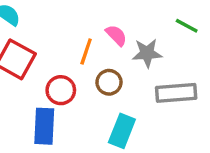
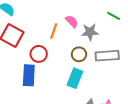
brown circle: (109, 82) -> (79, 54), moved

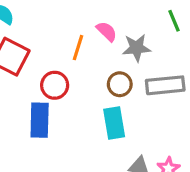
green line: (114, 16) -> (174, 21), turned 40
cyan rectangle: (75, 78) -> (114, 123), turned -30

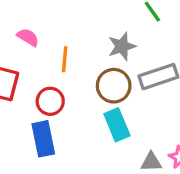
pink semicircle: (107, 31) -> (28, 37), moved
brown circle: (120, 84) -> (114, 86), size x1.4

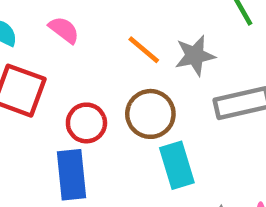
orange line: (65, 59) -> (144, 50), moved, turned -60
brown circle: (114, 86) -> (150, 114), moved

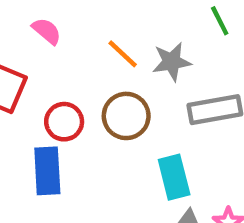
cyan rectangle: (177, 165) -> (174, 177), moved

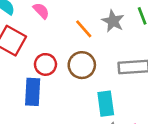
gray star: (172, 62) -> (113, 21), moved, turned 30

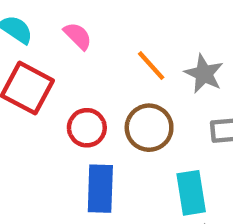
gray star: (113, 21) -> (204, 74), moved
blue rectangle: (33, 92) -> (100, 189), moved

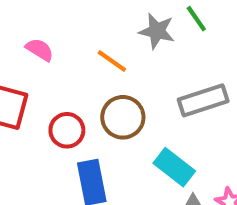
gray star: (204, 74) -> (157, 31), moved
cyan rectangle: (191, 193) -> (174, 167), turned -30

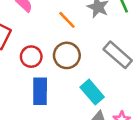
gray rectangle: (203, 100) -> (118, 55), turned 48

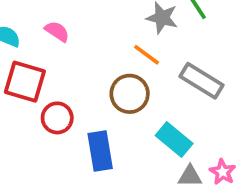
orange line: (67, 20) -> (147, 55), moved
red circle: (31, 57) -> (57, 118), moved

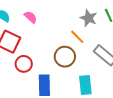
cyan rectangle: (174, 140) -> (85, 85), turned 36

